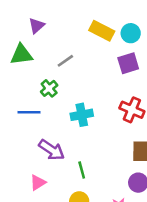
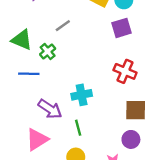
green triangle: (21, 55) -> (22, 40), moved, turned 30
cyan cross: (82, 115) -> (82, 95), moved
pink triangle: (38, 183) -> (37, 139), size x1.5

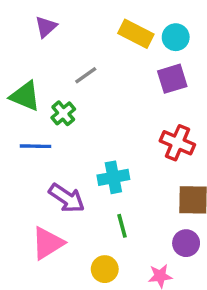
green line: (78, 128) -> (122, 226), moved

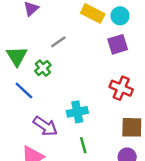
green triangle: (25, 96) -> (17, 56), turned 35
blue line: (36, 146) -> (24, 91), turned 42

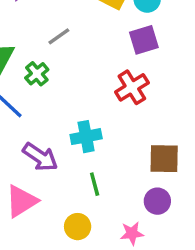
red cross: (121, 88) -> (132, 87), moved, turned 35

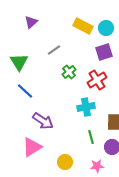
green cross: (37, 74) -> (69, 72), moved
cyan cross: (86, 137) -> (86, 107), moved
green line: (95, 184) -> (91, 137), moved

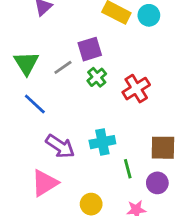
gray line: (54, 50) -> (63, 67), moved
purple square: (104, 52) -> (90, 49), moved
cyan cross: (86, 107) -> (102, 142), moved

